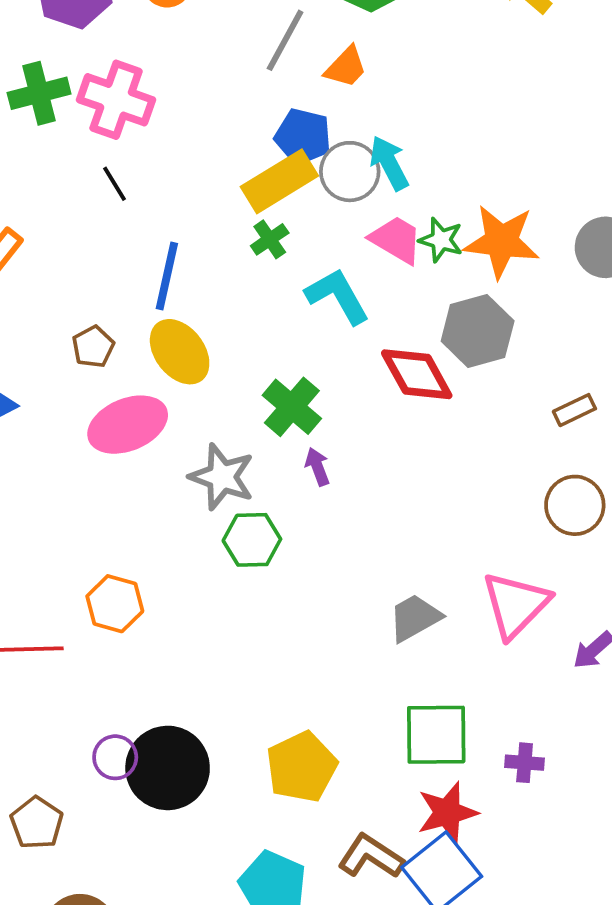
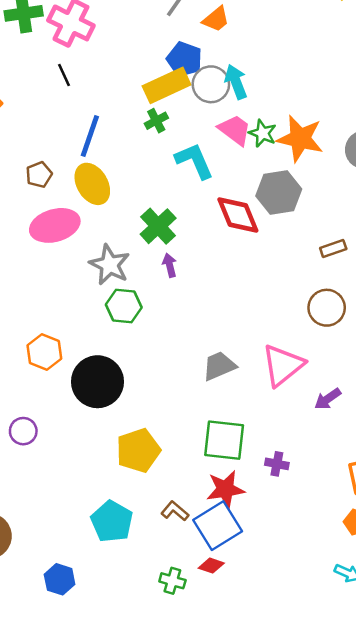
orange hexagon: (115, 604) -> (44, 352), moved
black circle: (168, 768) -> (98, 382), moved
brown L-shape: (371, 856) -> (175, 511), size x0.7

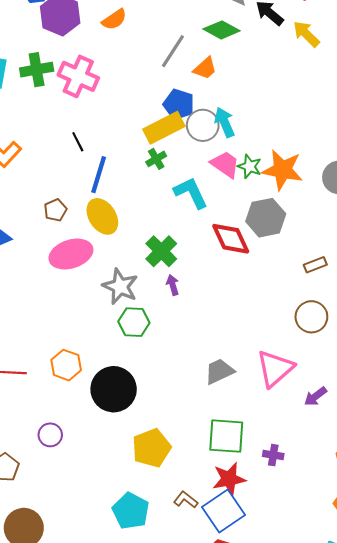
black line: (64, 75) -> (78, 142), moved

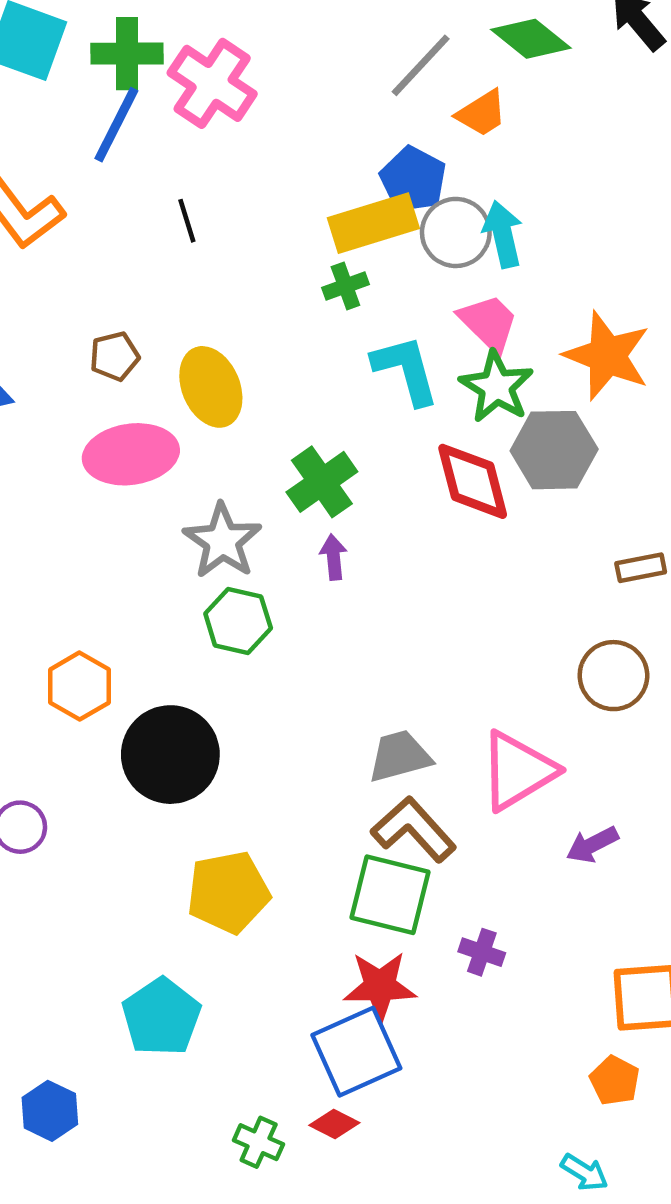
green star: (250, 166) -> (497, 387), moved, size x1.4
blue line: (99, 175) -> (116, 125), moved
brown L-shape: (186, 500) -> (414, 829), moved, size x1.6

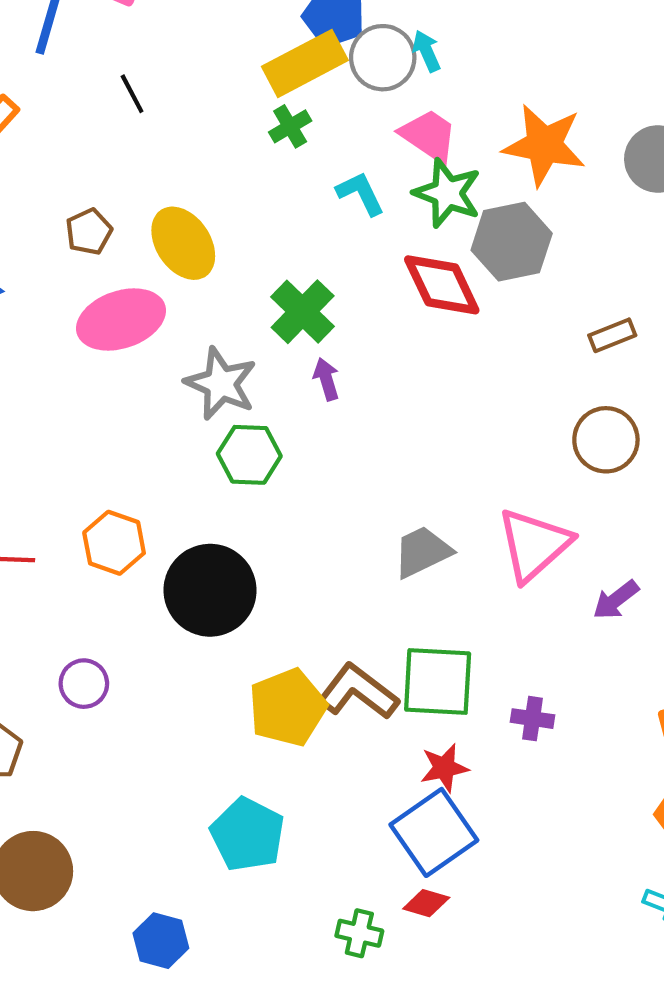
cyan arrow: (503, 234) -> (427, 51), size x0.7
cyan L-shape: (406, 370) -> (360, 193), size x0.7
brown L-shape: (414, 829) -> (358, 692), moved
red star: (380, 986) -> (444, 768), size x0.7

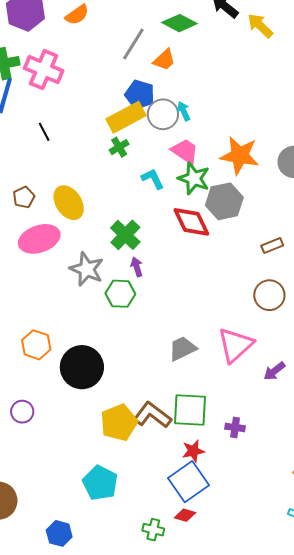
green hexagon: (249, 455) -> (120, 294), moved

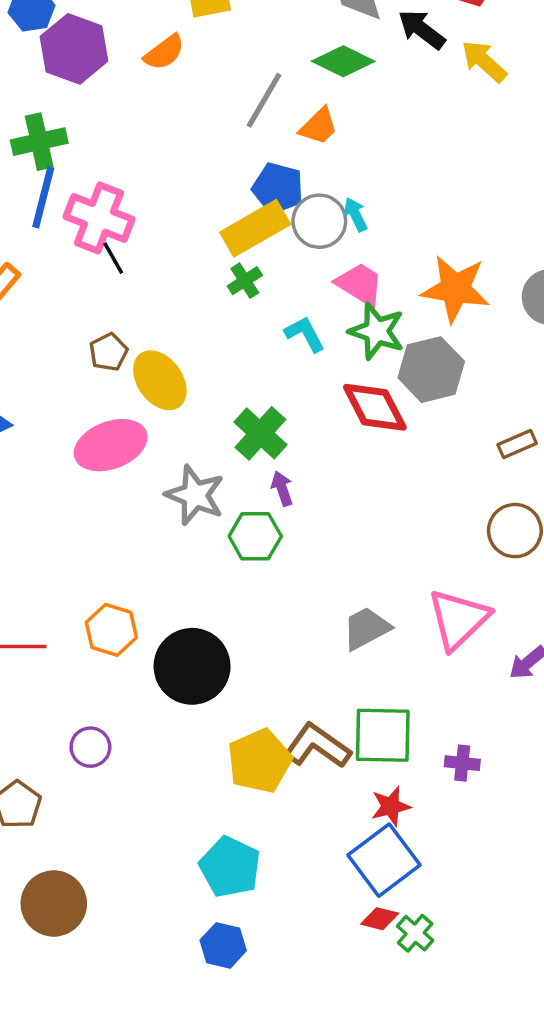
pink cross: (44, 70) -> (99, 218), moved
brown pentagon: (24, 197) -> (108, 352), moved
green cross: (153, 530) -> (415, 933), moved, turned 30
blue hexagon: (59, 533) -> (223, 945), moved

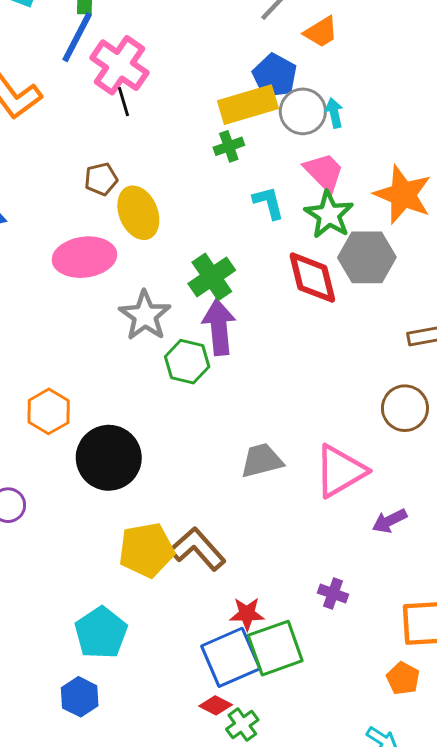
purple arrow: (282, 489) -> (219, 327), size x1.8
green square: (383, 735) -> (275, 648), moved, turned -34
purple cross: (462, 763) -> (333, 594), moved

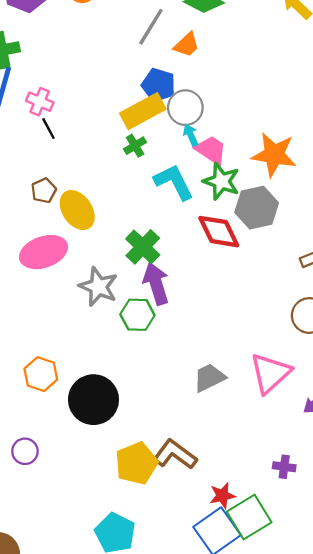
pink cross: (119, 65) -> (40, 102), size x0.6
cyan arrow: (334, 113) -> (191, 135), moved
cyan L-shape: (268, 203) -> (174, 182), size x1.5

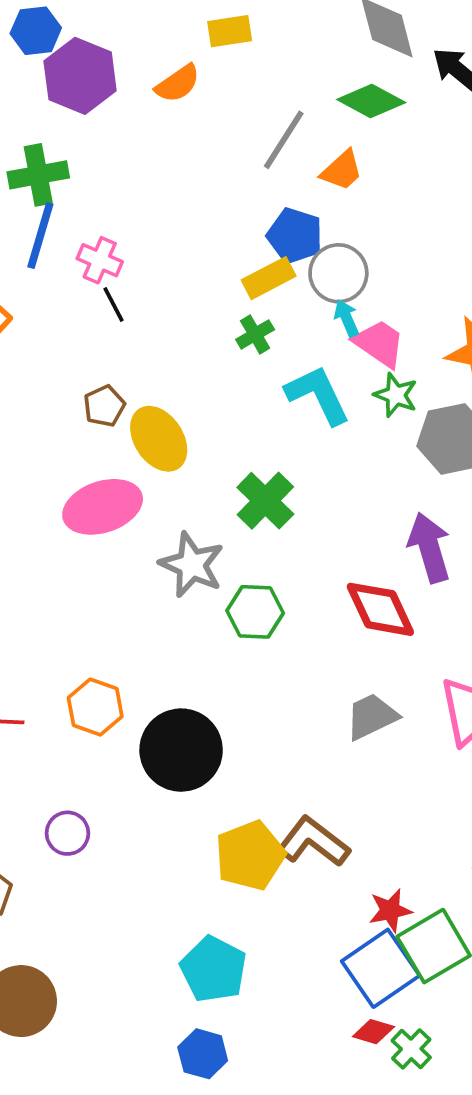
yellow rectangle: (143, 111) -> (269, 278), size x0.7
green star: (221, 181) -> (396, 395), size x0.7
red diamond: (219, 232) -> (380, 609), moved
purple arrow: (156, 284) -> (429, 548), moved

